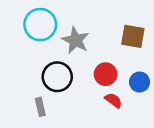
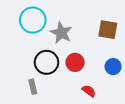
red circle: (106, 74) -> (75, 62), moved
red semicircle: (113, 100) -> (89, 91), moved

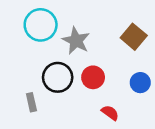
brown square: (108, 30) -> (134, 37), turned 30
gray rectangle: (33, 87) -> (31, 102), moved

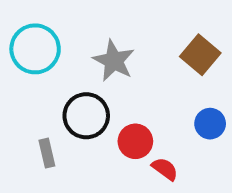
cyan circle: (41, 25) -> (35, 49), moved
red circle: (93, 77) -> (135, 141), moved

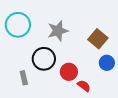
brown square: (200, 55) -> (98, 39), moved
gray star: (114, 61) -> (58, 31), turned 30

